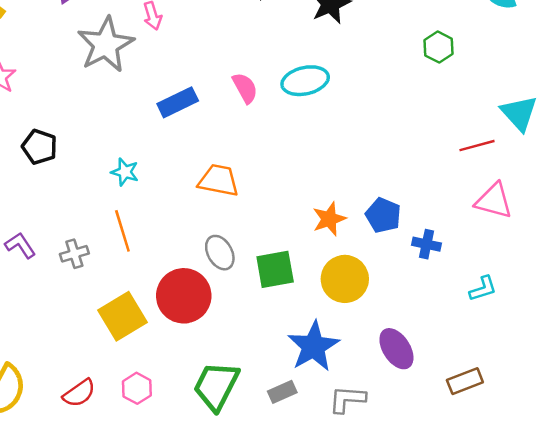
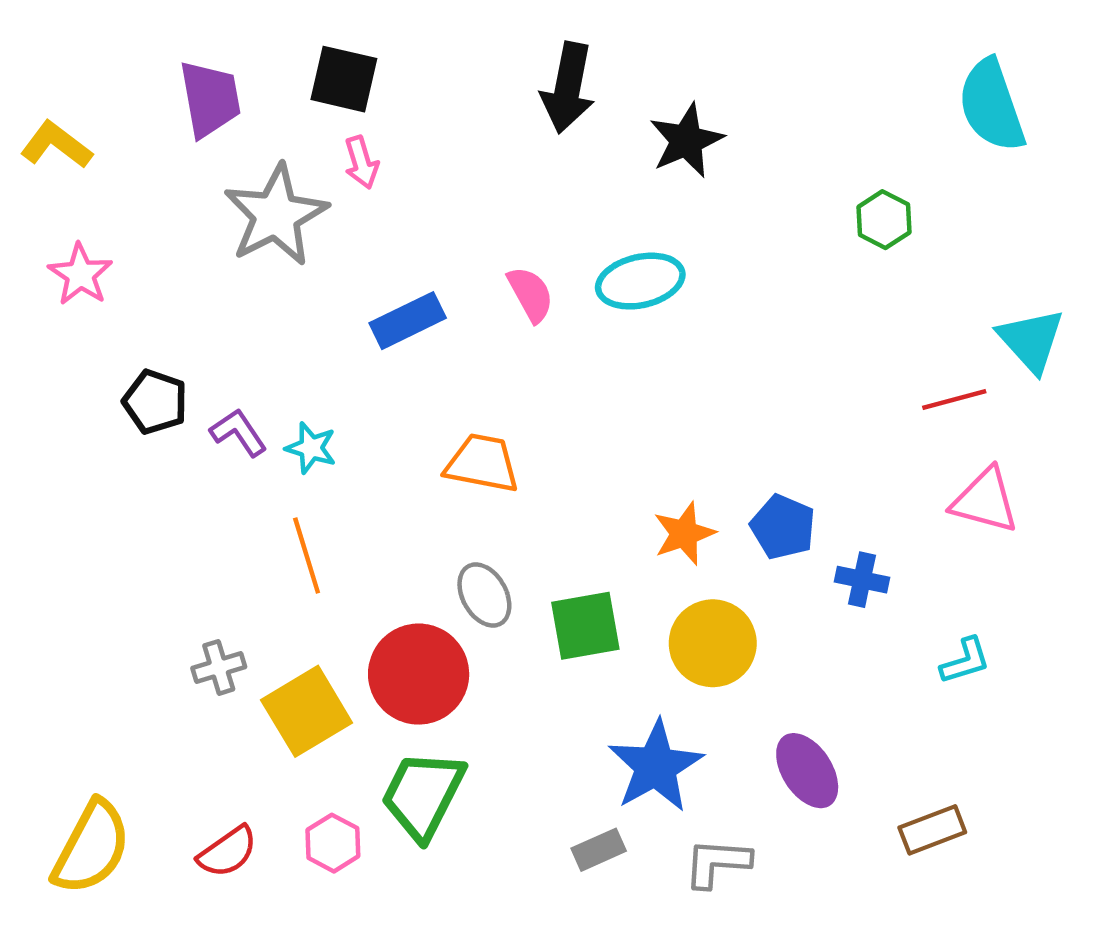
purple L-shape: (20, 245) -> (239, 433), moved
gray cross: (74, 254) -> (219, 667), moved
green trapezoid: (216, 386) -> (423, 795), moved

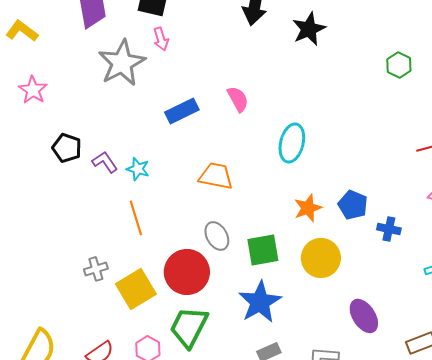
cyan ellipse: (640, 281) -> (292, 143), moved, turned -63
blue star: (656, 766) -> (260, 302), moved

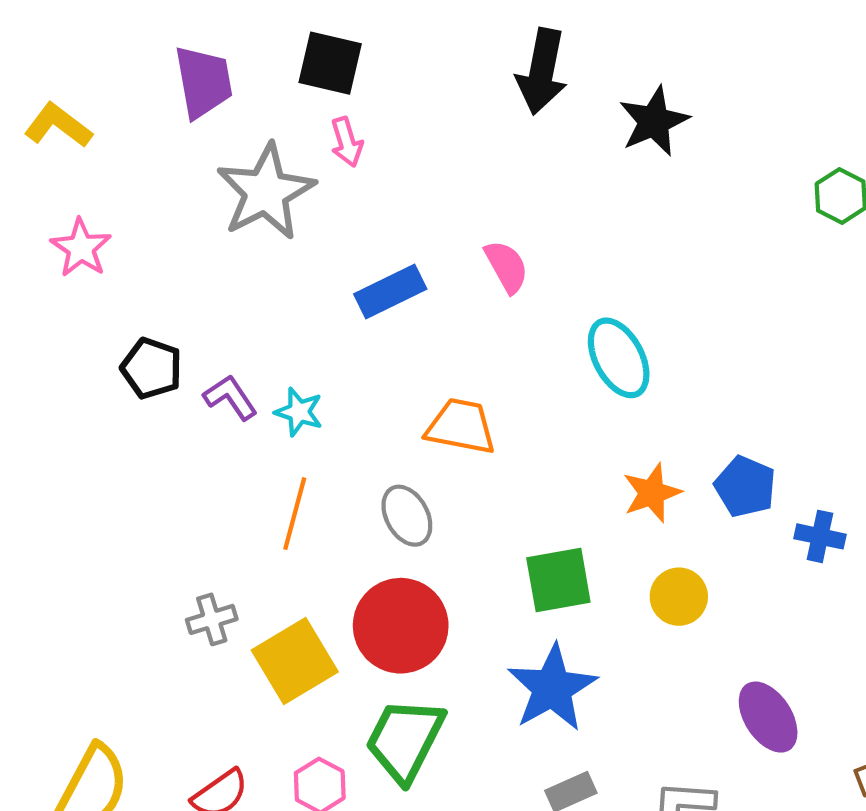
cyan ellipse: (292, 143) -> (619, 358), turned -42
orange line: (136, 218) -> (295, 514), turned 32
gray ellipse: (217, 236) -> (407, 516), moved
yellow circle: (321, 258) -> (679, 597), size x0.7

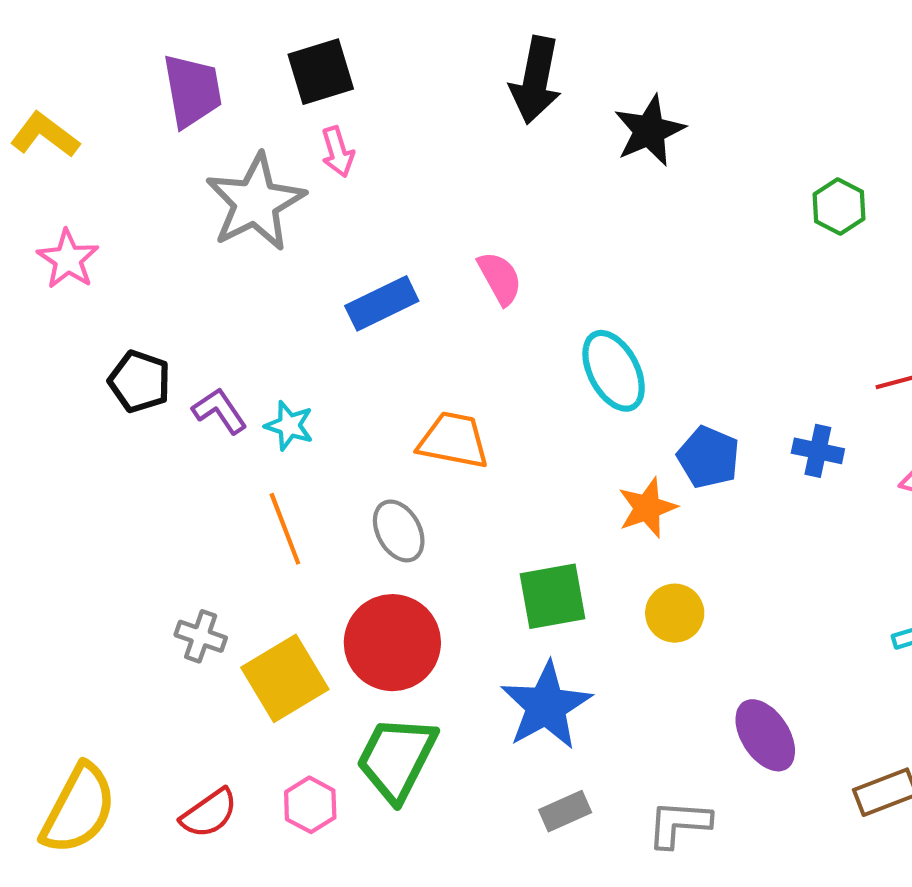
black square: (330, 63) -> (321, 72), turned -30
blue pentagon: (745, 487) -> (708, 457), moved
orange line: (295, 514) -> (285, 529), turned -36
blue cross: (820, 536) -> (818, 451), moved
gray cross: (212, 619) -> (201, 636), turned 36

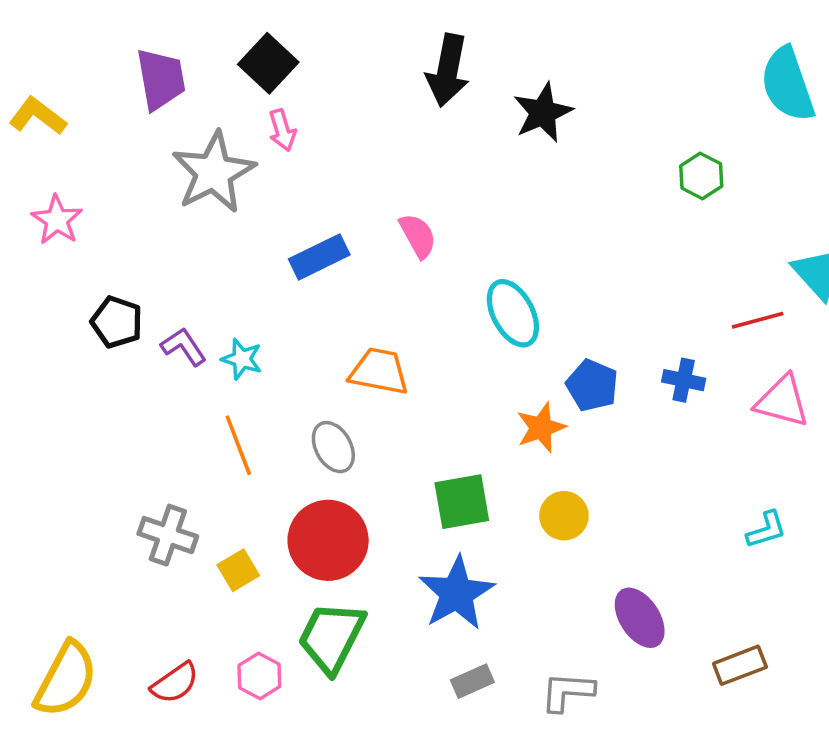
black square: (321, 72) -> (268, 63), turned -30
gray cross: (201, 636) -> (168, 535), size x1.4
yellow square: (285, 678) -> (238, 570), size x0.6

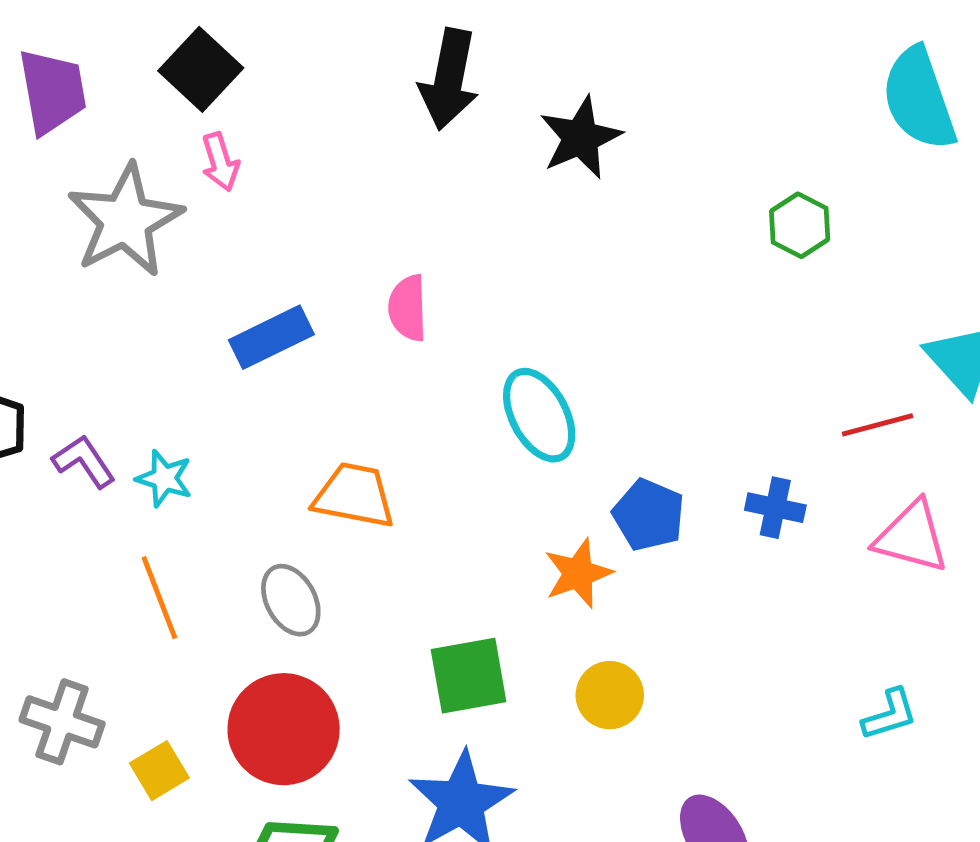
pink semicircle: (418, 236) -> (408, 308), turned -153

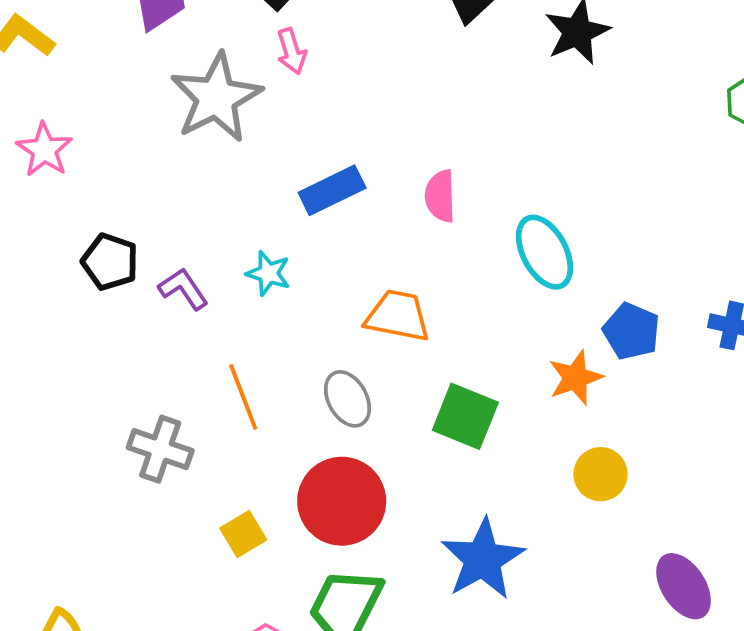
pink semicircle: (408, 308) -> (440, 196), moved
cyan star: (164, 478) -> (268, 273), moved
green square: (469, 676) -> (465, 416), moved, turned 32
gray cross: (62, 722) -> (160, 449), moved

